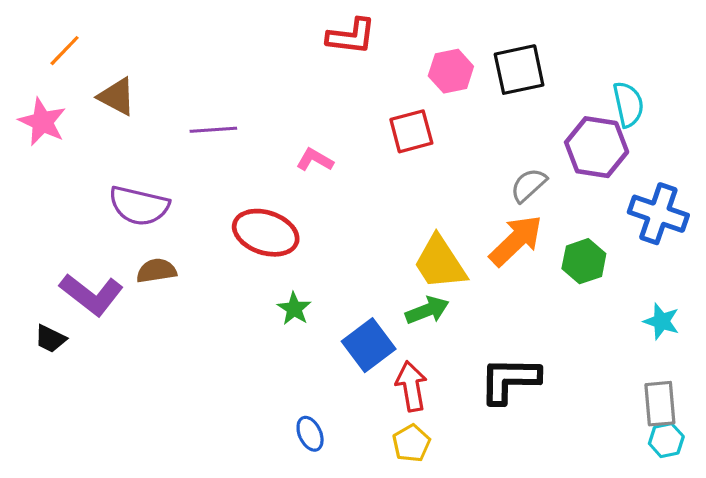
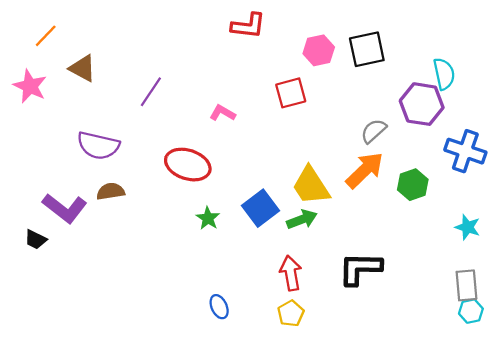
purple line: (213, 130) -> (151, 92), turned -52
blue square: (369, 345) -> (261, 208), moved

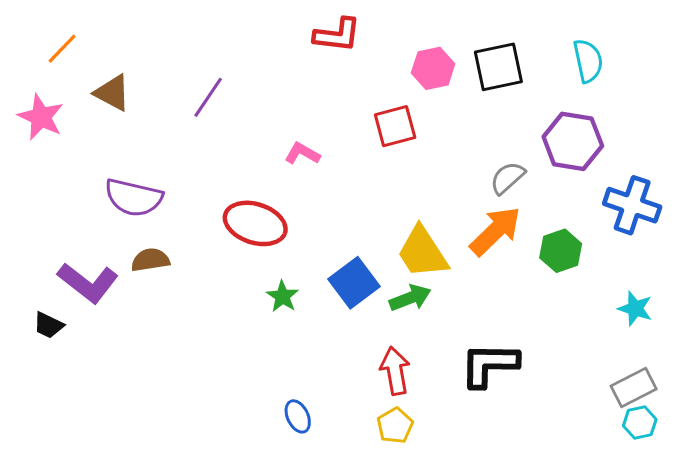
cyan semicircle: (444, 74) -> (588, 61), moved
purple line: (151, 92) -> (208, 97), moved
gray rectangle: (466, 285) -> (634, 388), turned 68

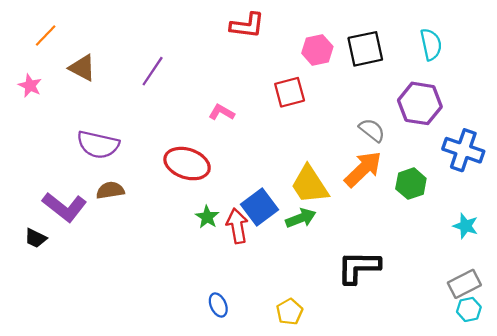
pink star: (41, 117) -> (30, 86), size x0.7
gray semicircle: (507, 178) -> (372, 130), turned 80
red arrow: (395, 371) -> (237, 226), moved

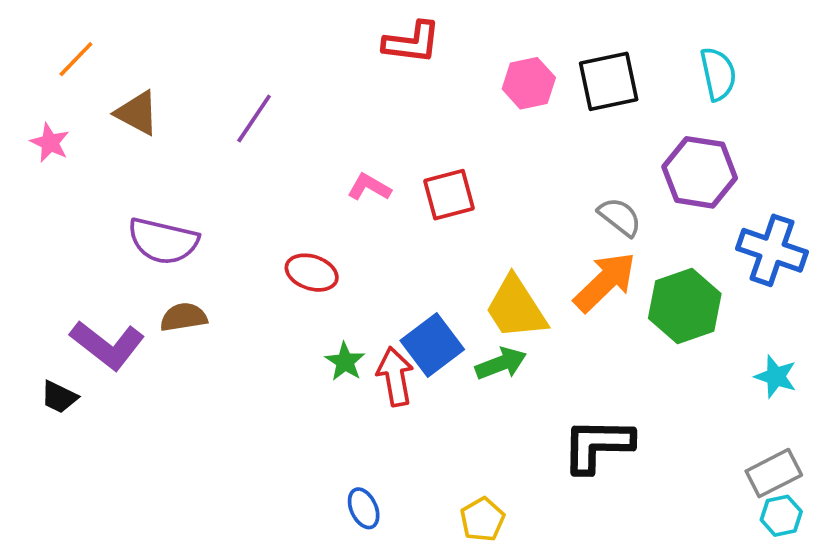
red square: (290, 92) -> (449, 195), moved
red ellipse: (187, 164) -> (312, 273), size x0.7
green hexagon: (411, 184) -> (685, 306), size x1.4

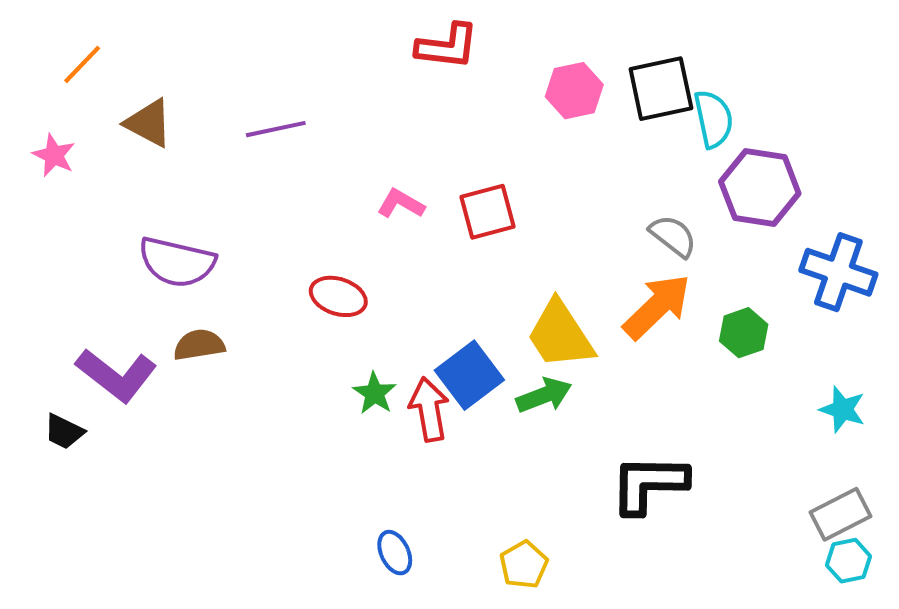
cyan semicircle: (718, 74) -> (713, 119), moved
purple line: (254, 119) -> (276, 129), turned 44
green hexagon: (685, 306) -> (744, 333), size x0.6

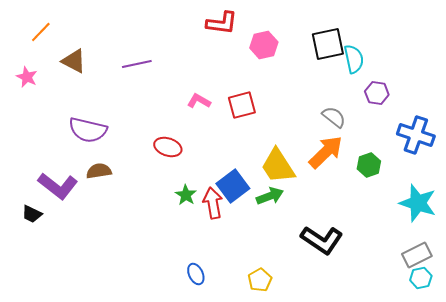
pink hexagon: (574, 91) -> (264, 45), moved
purple hexagon: (760, 188) -> (377, 93), size x0.6
cyan star: (842, 409) -> (418, 203), size x1.6
black L-shape: (649, 484) -> (322, 240), turned -147

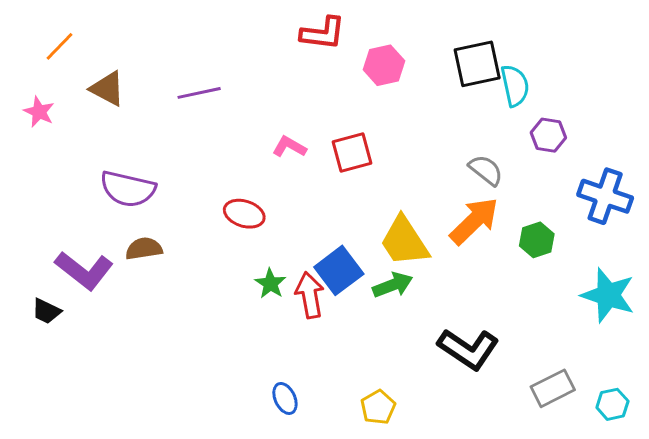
gray rectangle: (417, 255) -> (553, 388), moved

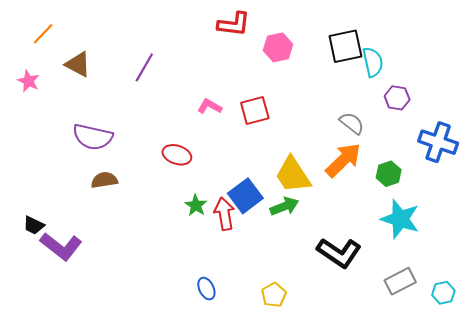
purple line: (199, 93) -> (144, 67), turned -48
purple L-shape: (84, 270) -> (61, 246), moved
cyan star: (608, 295) -> (400, 219), moved

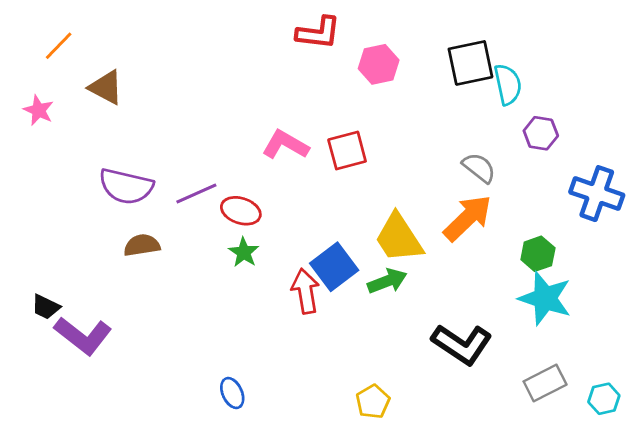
purple line: (144, 67) -> (196, 194), moved, turned 36
pink L-shape: (210, 106) -> (285, 145), size x1.4
green hexagon: (389, 174) -> (538, 254), moved
green star: (196, 205) -> (244, 252), moved
blue ellipse: (206, 289) -> (232, 393), moved

